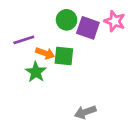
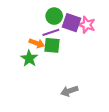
pink star: (115, 21) -> (87, 25), moved
purple line: (24, 40) -> (51, 32), moved

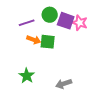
purple line: (51, 32) -> (27, 23), moved
green star: (29, 58) -> (27, 76), moved

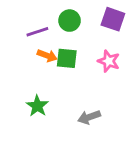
purple square: (66, 21) -> (113, 19), moved
pink star: (80, 23) -> (109, 61), moved

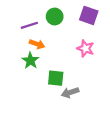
green square: (67, 58) -> (56, 78), moved
green star: (37, 106) -> (30, 61), moved

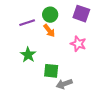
orange arrow: (37, 44) -> (49, 31), moved, turned 32

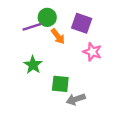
purple square: (81, 14) -> (82, 23), moved
green circle: (50, 15) -> (47, 17), moved

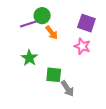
purple square: (82, 23) -> (86, 23), moved
gray arrow: (76, 99) -> (67, 89), turned -105

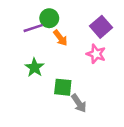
purple square: (86, 23) -> (101, 27), turned 30

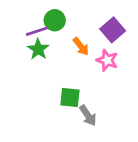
orange arrow: (60, 38) -> (81, 46), moved
green star: (34, 67) -> (38, 49), moved

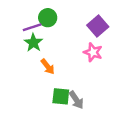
orange arrow: (81, 46) -> (48, 67), moved
green square: (70, 98) -> (61, 96), moved

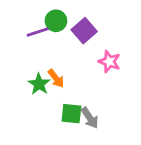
purple square: (98, 26) -> (84, 31), moved
green star: (33, 43) -> (39, 84), moved

